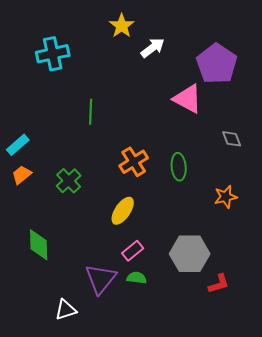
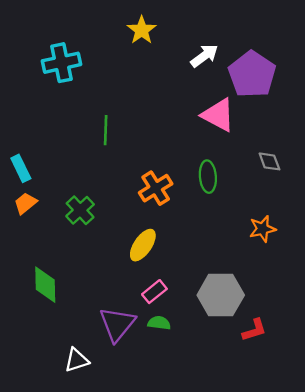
white arrow: (153, 48) -> (204, 56), moved
cyan rectangle: (18, 145) -> (21, 168), turned -75
green ellipse: (179, 167) -> (208, 177), moved

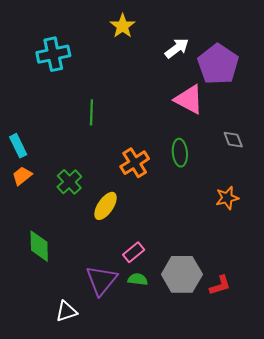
yellow ellipse: (143, 245) -> (106, 206), moved
gray hexagon: (221, 295) -> (182, 274), moved

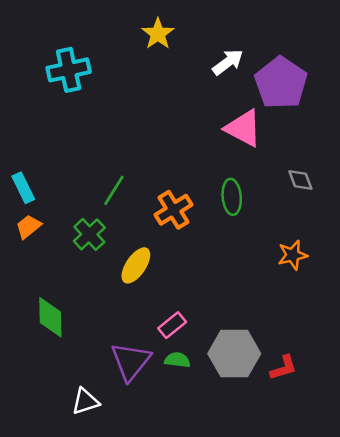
green line: (91, 112) -> (114, 190), moved, turned 30

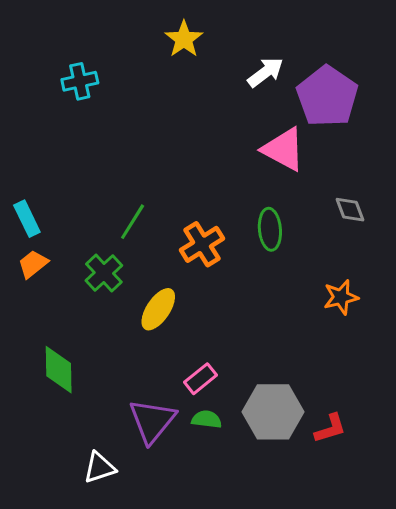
cyan cross: (69, 70) -> (80, 81), size x0.7

